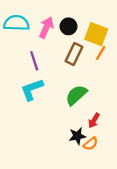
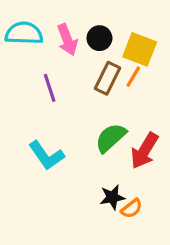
pink arrow: (46, 27) -> (67, 40), turned 135
orange line: (101, 53) -> (133, 77), moved
cyan L-shape: (32, 89) -> (46, 155), moved, turned -105
red arrow: (94, 120) -> (144, 151), moved, size x1.6

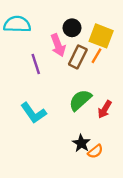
pink arrow: (67, 40) -> (58, 45), moved
red arrow: (144, 151) -> (105, 109), size x0.7
black star: (112, 197) -> (81, 143), turned -30

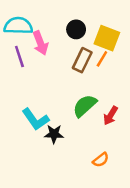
pink arrow: (58, 45) -> (40, 43), moved
purple line: (36, 64) -> (19, 56), moved
black star: (81, 143) -> (54, 134), moved, turned -30

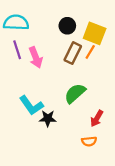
pink arrow: (40, 43) -> (36, 57), moved
red arrow: (111, 116) -> (97, 118), moved
orange semicircle: (101, 160) -> (89, 141), turned 32

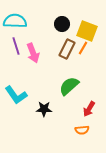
cyan L-shape: (31, 105) -> (16, 95), moved

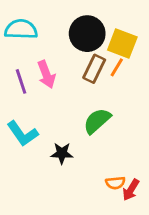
black circle: (62, 24) -> (87, 34), size x1.6
purple line: (16, 46) -> (21, 81), moved
red arrow: (89, 109) -> (131, 190), moved

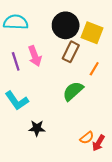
orange line: (117, 67) -> (94, 69), moved
black star: (62, 153) -> (37, 128), moved
orange semicircle: (115, 183) -> (87, 138), turned -32

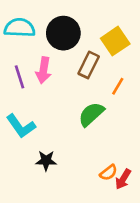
black circle: (66, 25) -> (63, 33), moved
yellow square: (92, 33) -> (115, 41), turned 35
pink arrow: (35, 56) -> (43, 70), turned 30

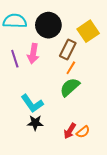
orange line: (118, 86) -> (71, 68), moved
cyan L-shape: (21, 126) -> (32, 103), moved
red arrow: (123, 179) -> (70, 131), moved

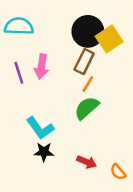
black circle: (48, 25) -> (88, 31), moved
red arrow: (70, 131) -> (87, 162), turned -98
orange semicircle: (83, 132) -> (118, 172), moved, turned 88

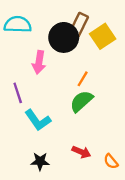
black circle: (88, 31) -> (64, 37), moved
brown rectangle: (84, 61) -> (79, 25), moved
purple line: (19, 73) -> (18, 93), moved
black star: (44, 152) -> (40, 161), moved

